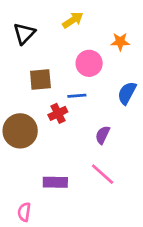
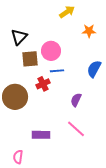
yellow arrow: (73, 20) -> (67, 12), moved
black triangle: (24, 34) -> (19, 37), moved
pink circle: (89, 63) -> (51, 51), moved

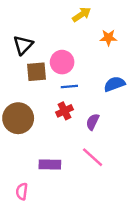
blue semicircle: (94, 69) -> (115, 84), turned 42
red cross: (43, 84) -> (64, 111), moved

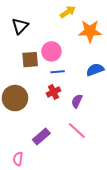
orange star: (108, 38) -> (90, 31), size x1.6
black triangle: (23, 45) -> (20, 26), moved
purple rectangle: (50, 165) -> (41, 137), turned -42

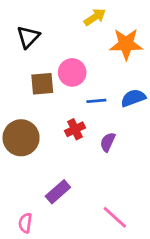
blue line: (58, 72) -> (96, 101), moved
pink line: (77, 130) -> (115, 217), moved

